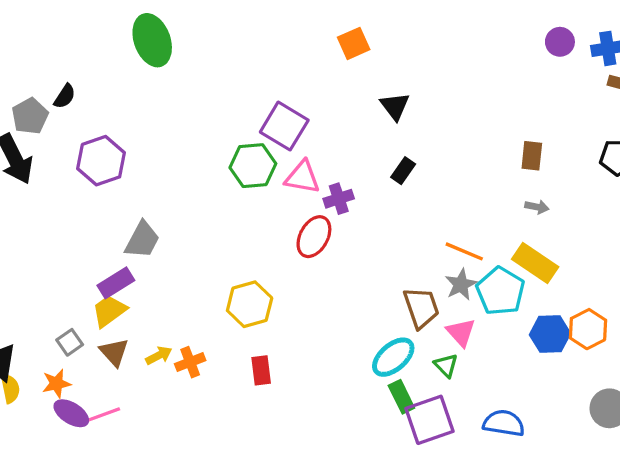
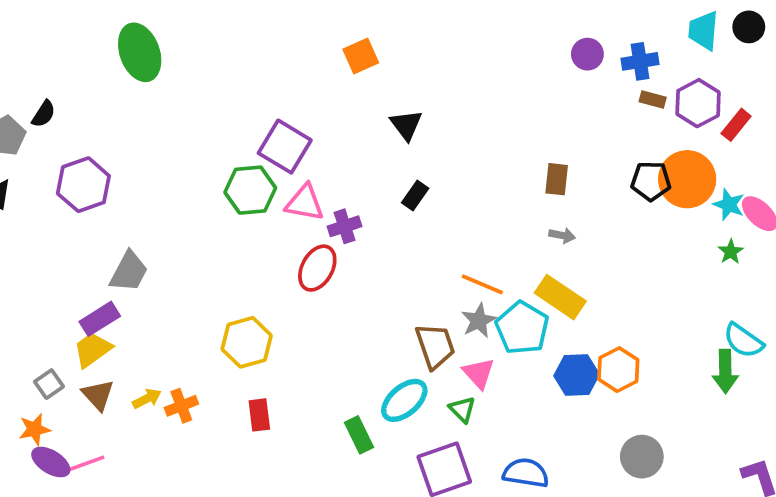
green rectangle: (401, 397) -> (359, 435), moved

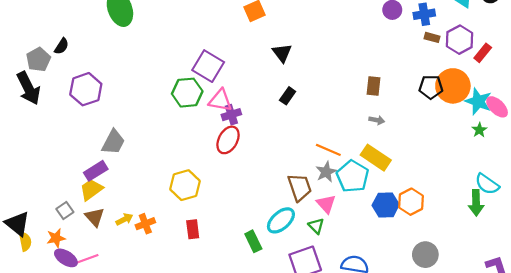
cyan star: (729, 205) -> (478, 101), size x1.4
purple cross: (345, 226) -> (231, 115), moved

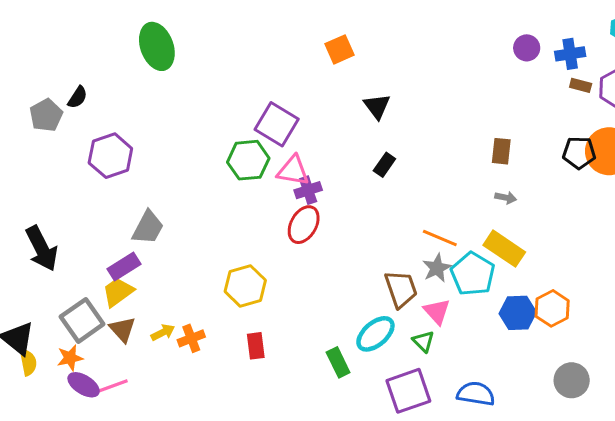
black arrow: (28, 88) -> (42, 249), moved
gray square: (65, 210) -> (82, 320), size x1.8

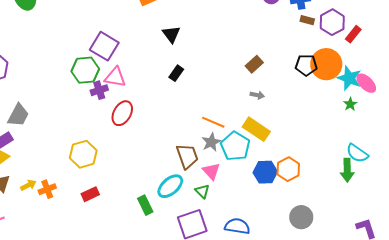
brown rectangle: (501, 151) -> (254, 64), turned 42
purple cross: (308, 190) -> (99, 90), moved
red rectangle: (256, 346) -> (90, 194), turned 72

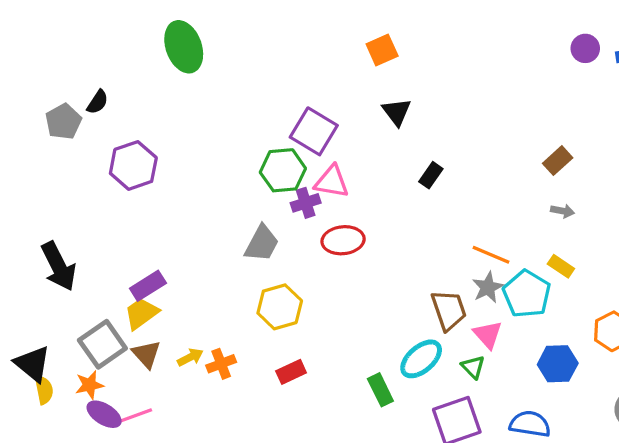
black triangle: (171, 34) -> (397, 112), moved
red ellipse: (122, 113) -> (343, 240), turned 55
gray trapezoid: (18, 115) -> (262, 243), moved
yellow rectangle: (256, 129) -> (561, 266), size x0.6
blue hexagon: (265, 172) -> (558, 364), moved

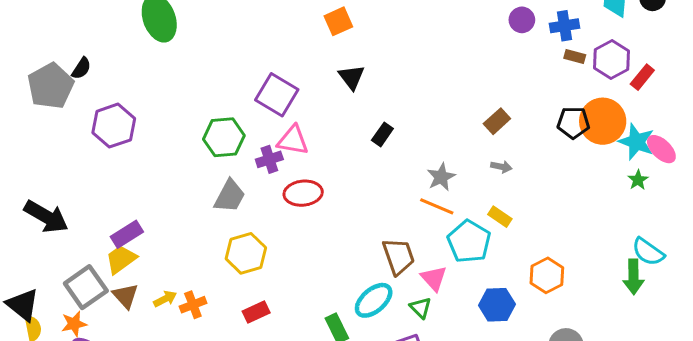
gray pentagon: (63, 122) -> (51, 86), size x1.4
green hexagon: (283, 170) -> (224, 137), moved
black arrow: (59, 266) -> (46, 217), turned -33
gray star: (488, 287) -> (441, 177), moved

